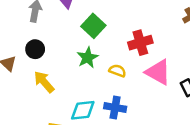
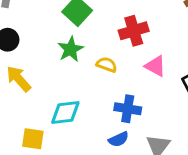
pink triangle: (158, 72) -> (155, 66), size x0.7
blue cross: (115, 108) -> (128, 109), moved

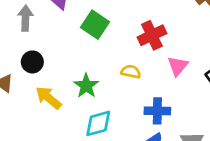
green star: (71, 49) -> (86, 86), moved
pink triangle: (155, 66) -> (178, 66), turned 50

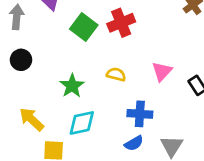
red cross: (152, 35) -> (121, 23), moved
yellow arrow: (49, 98) -> (32, 119), moved

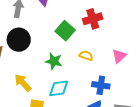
green square: (84, 27) -> (65, 31), moved
black circle: (21, 60) -> (19, 40), size x1.5
green star: (72, 86) -> (54, 61), turned -30

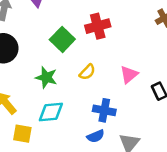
yellow semicircle: (86, 56) -> (87, 72), turned 112

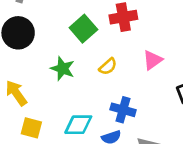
pink triangle: (129, 74) -> (153, 60), moved
cyan diamond: (51, 112) -> (78, 125), moved

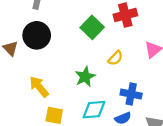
green star: (63, 69) -> (85, 77), moved, turned 30

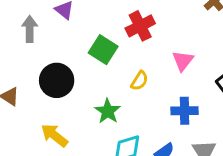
black circle: (37, 35) -> (57, 80), moved
blue cross: (131, 94) -> (184, 111), moved

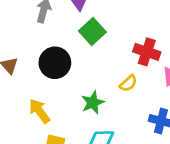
red cross: (140, 26) -> (147, 52), moved, turned 30
green square: (103, 50) -> (92, 31), moved

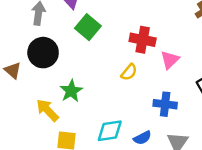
black circle: (55, 63) -> (43, 53), moved
green star: (93, 103) -> (71, 91), moved

